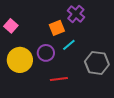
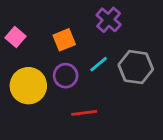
orange square: (57, 28) -> (64, 40), moved
gray hexagon: (97, 63) -> (136, 67), moved

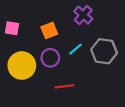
pink square: (15, 37) -> (12, 28), turned -32

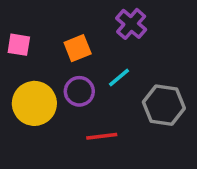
gray hexagon: (104, 51) -> (164, 105), moved

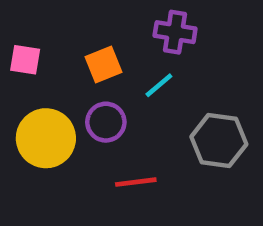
purple cross: (131, 24) -> (175, 32), turned -32
cyan line: (119, 77) -> (159, 85), moved

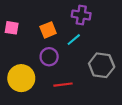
yellow circle: (46, 138) -> (21, 78), moved

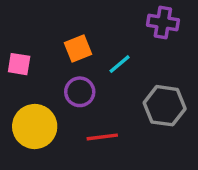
purple cross: (81, 15) -> (163, 23), moved
pink square: (12, 28) -> (19, 64), moved

